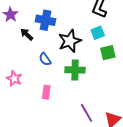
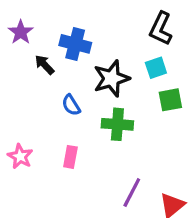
pink star: (14, 79) -> (20, 156), moved
purple line: (86, 113) -> (132, 193), turned 54

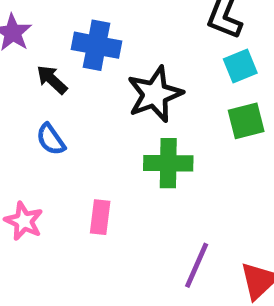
cyan square: (156, 68) -> (240, 66), moved
blue semicircle: (71, 105) -> (51, 139), moved

